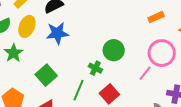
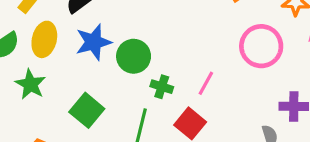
green circle: (114, 50) -> (134, 56), moved
pink line: (145, 73) -> (206, 83), moved

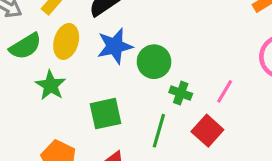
green square: (87, 110) -> (105, 114), turned 36

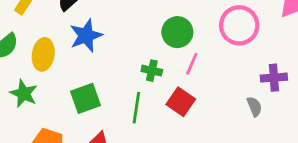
yellow ellipse: (66, 41) -> (43, 54), moved
green circle: (154, 62) -> (177, 32), moved
green star: (51, 85) -> (24, 93), moved

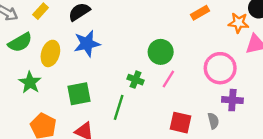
pink circle: (239, 25) -> (220, 68), moved
red square: (181, 102) -> (180, 123), moved, turned -30

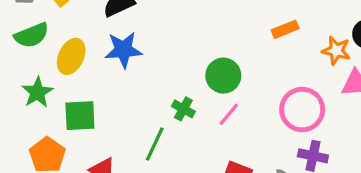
green square: (79, 94) -> (80, 116), moved

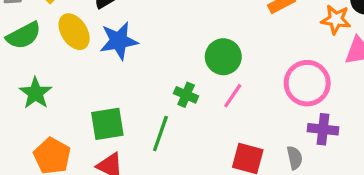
yellow ellipse: (71, 56) -> (74, 32), moved, turned -52
green square: (80, 116) -> (107, 124), moved

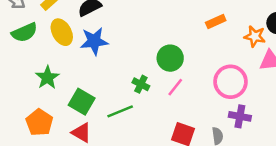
green star: (35, 93) -> (47, 78), moved
green square: (107, 124) -> (82, 102), turned 35
green line: (160, 134) -> (120, 111), turned 45

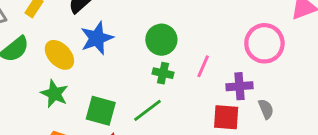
yellow ellipse: (62, 32) -> (59, 55), moved
green circle: (170, 58) -> (161, 40), moved
purple cross: (240, 116) -> (239, 86), moved

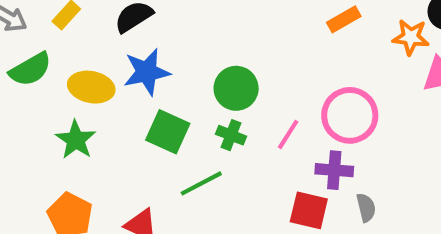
pink circle: (264, 43) -> (350, 115), moved
yellow ellipse: (59, 55) -> (91, 87), turned -44
green square: (101, 111) -> (168, 132), moved

